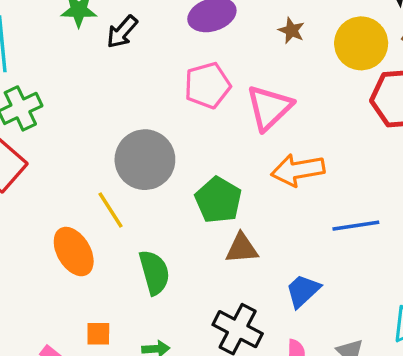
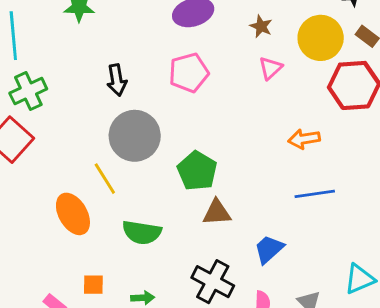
black arrow: (122, 32) -> (117, 80), moved, turned -52
pink triangle: (269, 108) -> (270, 68), moved, size x0.6
orange arrow: (298, 170) -> (304, 139), moved, size x0.7
green semicircle: (154, 272) -> (142, 232), turned 114

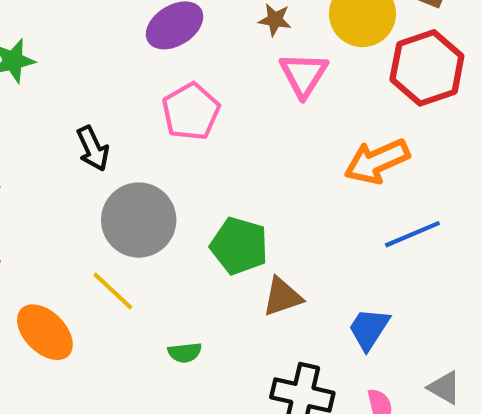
pink triangle: (270, 68) -> (304, 75), size x1.4
orange arrow: (304, 139) -> (377, 161), size x1.4
orange ellipse: (73, 214) -> (45, 332), moved
green semicircle: (142, 232) -> (185, 353), size x0.6

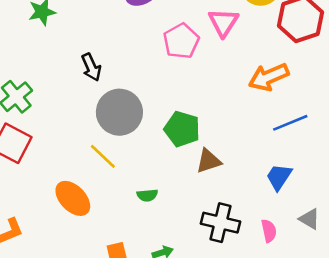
pink pentagon: (191, 112) -> (181, 41), moved
blue trapezoid: (369, 329) -> (279, 177), moved
orange ellipse: (45, 332) -> (73, 198), moved

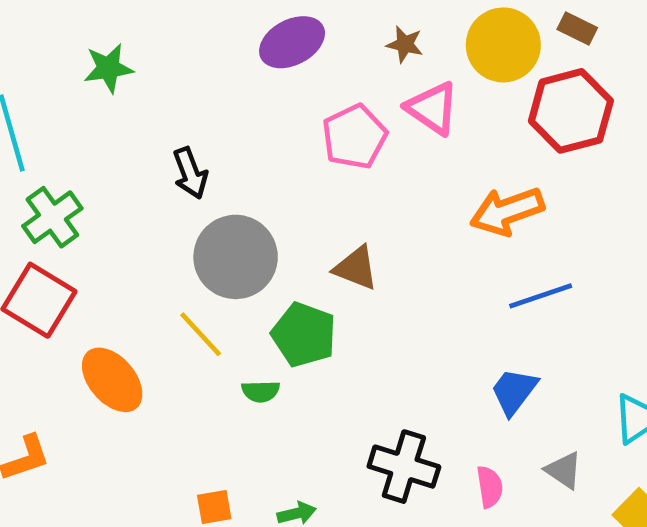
pink triangle: (223, 22) -> (432, 108), turned -32
green pentagon: (182, 129) -> (304, 335), moved
brown triangle: (209, 161) -> (356, 268), moved, turned 36
green semicircle: (147, 195) -> (261, 391), moved
orange ellipse: (73, 198) -> (112, 380), moved

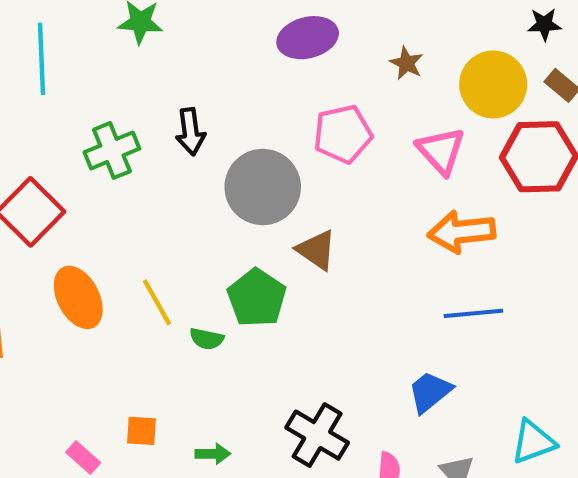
pink triangle: (432, 108) -> (441, 151), moved
green cross: (52, 217) -> (112, 150), moved
gray circle: (236, 257) -> (263, 187), moved
yellow line: (201, 334) -> (157, 302), moved

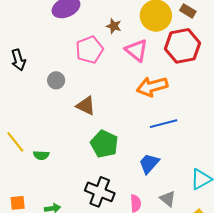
brown star: (406, 63) -> (114, 26), moved
gray circle: (263, 187) -> (56, 80), size x0.5
green pentagon: (257, 298) -> (104, 144), moved

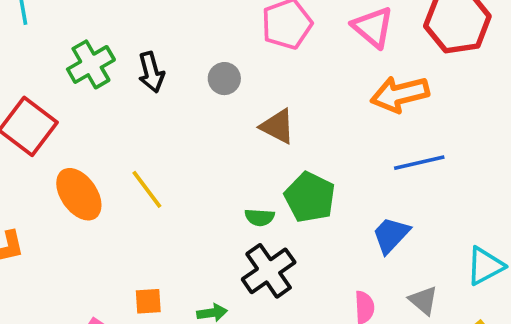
black arrow: (18, 60) -> (151, 72), moved
green semicircle: (41, 155) -> (260, 217), moved
black cross: (100, 192) -> (269, 271), moved, turned 32

